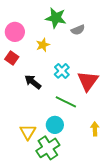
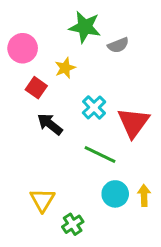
red square: (12, 58) -> (36, 88), moved
cyan circle: (55, 125) -> (115, 194), moved
green cross: (48, 148) -> (73, 224), size x0.6

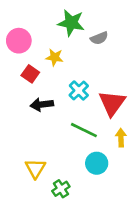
yellow star: (65, 68) -> (55, 57), turned 30
black arrow: (50, 124) -> (42, 105), turned -45
yellow arrow: (144, 195) -> (121, 138), moved

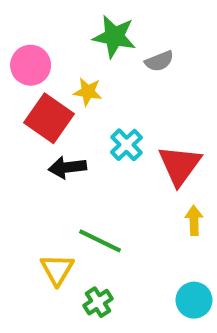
red square: (30, 74) -> (49, 118), size x1.6
green line: (84, 130) -> (100, 241), moved
cyan circle: (97, 163) -> (194, 300), moved

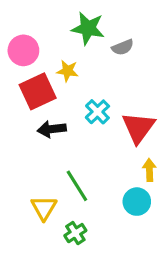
red square: (49, 118) -> (38, 91), turned 30
green line: (100, 241) -> (77, 186), turned 32
cyan circle: (194, 300) -> (137, 202), moved

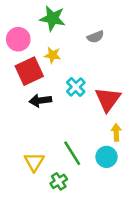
green star: (88, 28) -> (53, 18), moved
green line: (77, 186) -> (72, 153), moved

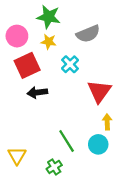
gray semicircle: (95, 37) -> (88, 34), size x1.5
yellow star: (53, 55) -> (49, 42), moved
cyan cross: (76, 87) -> (70, 64), moved
yellow triangle: (34, 162) -> (17, 156), moved

